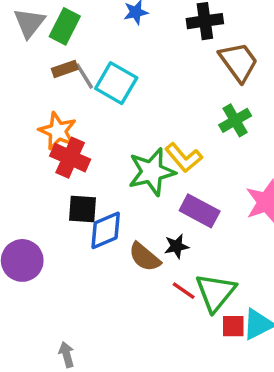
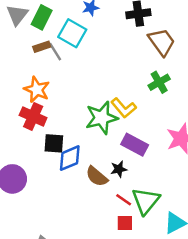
cyan square: (116, 83) -> (72, 33), moved
red cross: (70, 158) -> (33, 117), moved
red square: (233, 326) -> (125, 223), moved

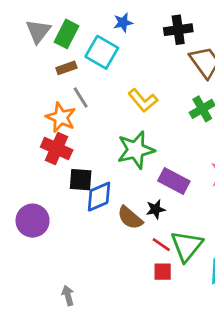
gray line: (55, 52) -> (81, 98), moved
yellow L-shape: (124, 108) -> (143, 100), moved

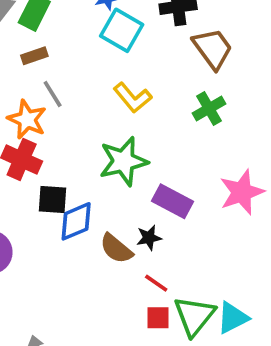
cyan square: (102, 52) -> (122, 30), moved
green triangle: (187, 246) -> (194, 316), moved

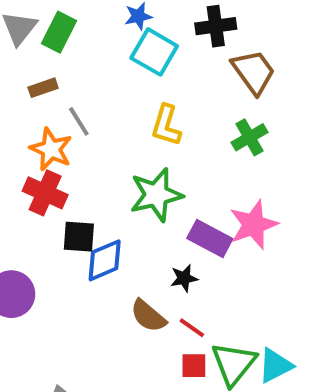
brown rectangle: (34, 56) -> (43, 88), moved
yellow L-shape: (133, 98) -> (166, 125), turned 57
pink star: (242, 192) -> (253, 225), moved
brown semicircle: (116, 249) -> (148, 316), moved

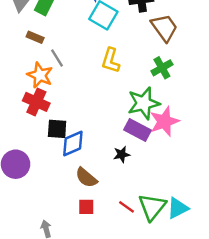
brown rectangle: (43, 88) -> (35, 37), turned 42
green star: (156, 195) -> (144, 103), moved
brown semicircle: (148, 316) -> (86, 178), moved
red line: (192, 328) -> (127, 207), moved
red square: (194, 366) -> (86, 207), moved

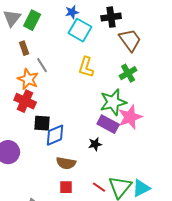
brown rectangle: (35, 37) -> (24, 48), turned 48
brown semicircle: (86, 178) -> (66, 163), turned -30

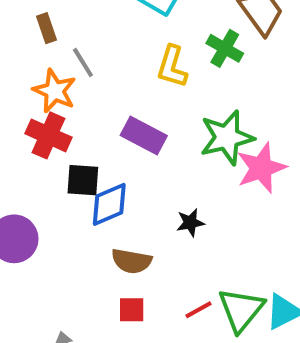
green cross: (128, 73) -> (225, 48), moved, turned -30
purple rectangle: (108, 124) -> (144, 135), moved
red line: (99, 187) -> (198, 310), turned -64

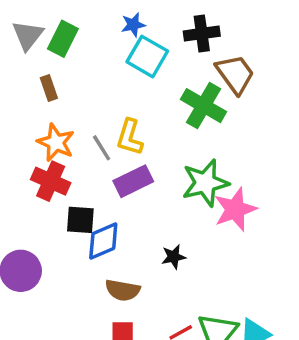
green cross: (225, 48) -> (203, 106), size x1.4
gray line: (83, 63) -> (102, 148), moved
yellow L-shape: (172, 67) -> (130, 137), moved
purple rectangle: (144, 135) -> (133, 181), turned -54

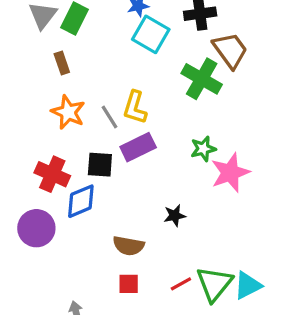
red cross: (51, 181) -> (52, 174), moved
green star: (205, 183) -> (203, 149), size x0.6
black square: (80, 220) -> (100, 165), moved
blue diamond: (103, 241) -> (81, 201), moved

